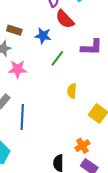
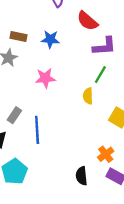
red semicircle: (65, 19) -> (87, 21), moved
green line: (57, 58) -> (100, 75), moved
pink star: (18, 69) -> (45, 78), moved

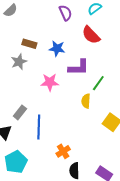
purple L-shape: (104, 46) -> (79, 67), moved
orange cross: (106, 154) -> (63, 151), moved

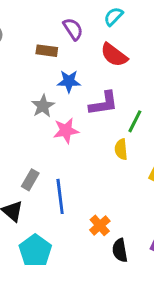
brown rectangle: (29, 44) -> (47, 51), moved
gray star: (19, 62) -> (43, 106), moved

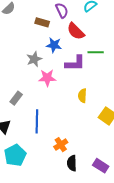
red semicircle: (114, 55) -> (76, 31), moved
green line: (135, 121) -> (96, 52), moved, turned 56
gray rectangle: (30, 180) -> (16, 98), moved

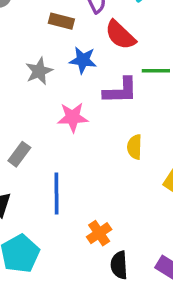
gray star: (34, 59) -> (39, 71), moved

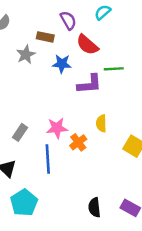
gray star: (39, 71) -> (26, 55), moved
pink star: (73, 117) -> (57, 128), moved
orange cross: (99, 233) -> (78, 142), moved

